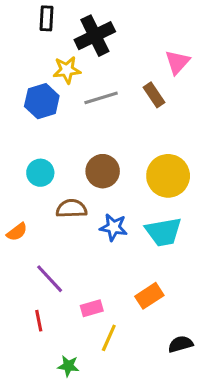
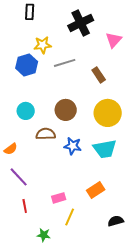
black cross: (95, 36) -> (81, 23), moved
brown rectangle: (154, 95) -> (99, 75), moved
purple line: (50, 279) -> (19, 177), moved

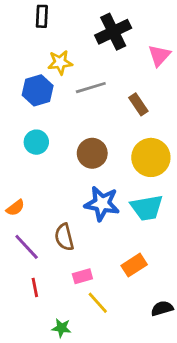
cyan circle: (26, 111) -> (36, 142), moved
brown semicircle: (46, 134) -> (64, 237), moved, turned -102
blue star: (73, 146) -> (102, 204), size x1.4
yellow line: (70, 217) -> (98, 303), turned -66

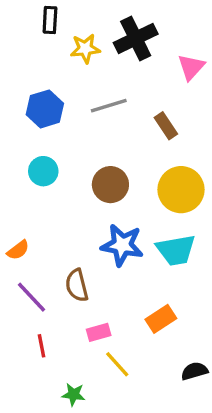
yellow star: (60, 62) -> (85, 49), moved

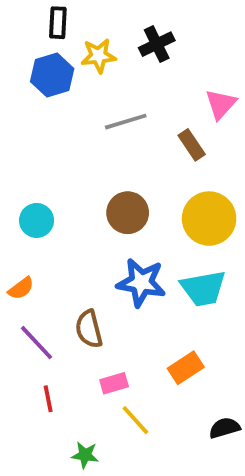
black cross: (136, 38) -> (157, 44), size x0.7
pink triangle: (191, 67) -> (221, 104), moved
blue hexagon: (45, 109) -> (52, 75), moved
cyan circle: (43, 171) -> (37, 220), moved

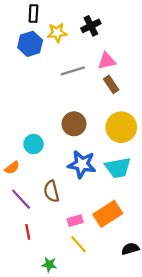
pink triangle: (221, 104) -> (107, 61), moved, turned 36
cyan circle: (37, 220) -> (33, 144), moved
orange rectangle: (186, 368) -> (108, 214), size x1.4
pink rectangle: (114, 383) -> (75, 221), moved

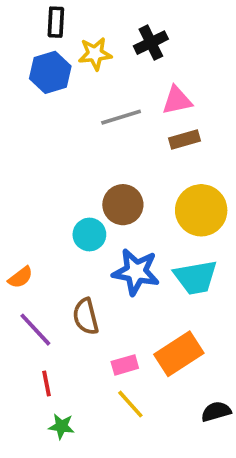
brown rectangle: (111, 84) -> (184, 139), turned -72
cyan circle: (33, 144) -> (89, 234), moved
green star: (49, 265) -> (61, 426), moved

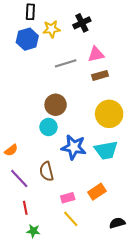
brown circle: (123, 205) -> (56, 105), moved
orange rectangle: (179, 354) -> (97, 192), size x0.7

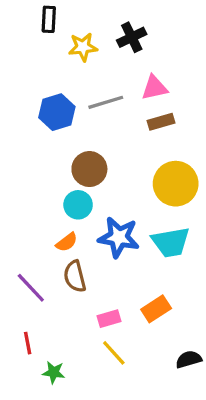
blue hexagon: (27, 39) -> (57, 112), moved
orange semicircle: (11, 150) -> (67, 242), moved
red line: (25, 208) -> (28, 343), moved

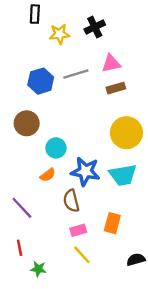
brown circle: (89, 169) -> (27, 123), moved
brown semicircle: (75, 276) -> (71, 201), moved
orange rectangle: (156, 309) -> (112, 223), turned -42

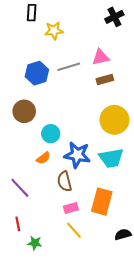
black cross: (95, 27) -> (114, 17), moved
orange rectangle: (112, 223) -> (102, 202), size x1.4

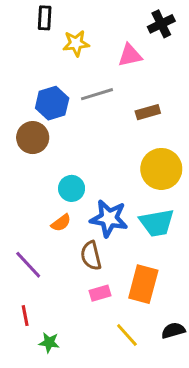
pink triangle: (101, 57) -> (130, 55), moved
brown circle: (24, 111) -> (33, 138), moved
yellow line: (74, 230) -> (127, 335), moved

